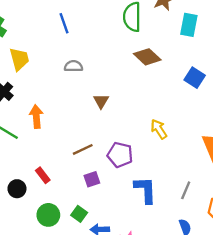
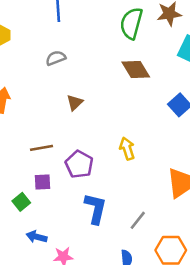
gray semicircle: (73, 66) -> (56, 58), turned -36
green square: (79, 214) -> (21, 202), moved

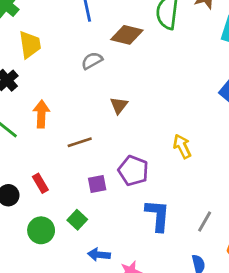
brown diamond: (136, 69) -> (127, 35), moved, turned -36
brown line: (41, 148) -> (80, 142), moved
purple square: (43, 182) -> (97, 184), moved

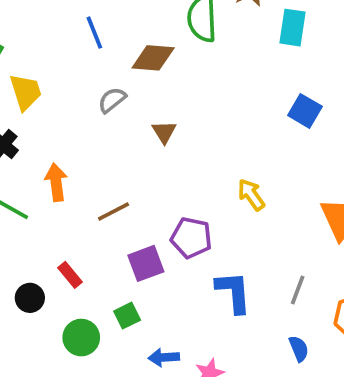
brown triangle: (119, 105) -> (164, 132), moved
purple square: (97, 184) -> (146, 263), size x1.4
green square: (77, 220) -> (127, 316), turned 30

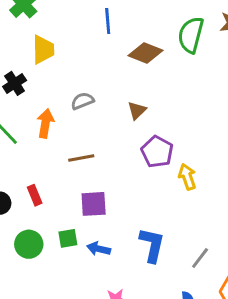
gray semicircle: (112, 100) -> (83, 101), moved
purple pentagon: (191, 238) -> (157, 152), moved
blue arrow: (164, 357) -> (99, 249), moved

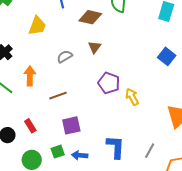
yellow trapezoid: (43, 50) -> (37, 26), moved, turned 30
gray semicircle: (83, 101) -> (65, 56), moved
brown triangle: (137, 111) -> (95, 47), moved

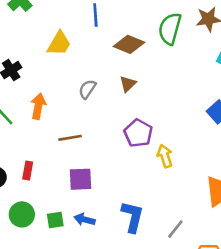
gray semicircle: (65, 56) -> (87, 89), turned -35
red rectangle: (30, 126) -> (28, 171), turned 32
green square: (58, 152) -> (55, 220), moved

